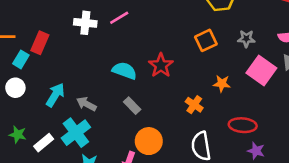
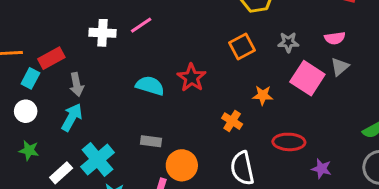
red rectangle: (40, 43) -> (51, 58), turned 40
gray arrow: (86, 104) -> (77, 84), moved, turned -126
gray rectangle: (132, 106) -> (151, 141), moved, turned -36
green star: (18, 134) -> (29, 150), moved
purple star: (256, 151) -> (321, 169), moved

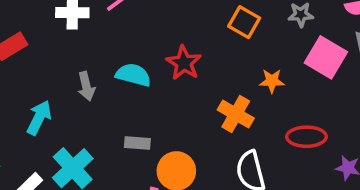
orange square: (242, 47) -> (244, 22), turned -30
gray arrow: (77, 84) -> (86, 86), moved
orange cross: (232, 121) -> (236, 114), size x1.4

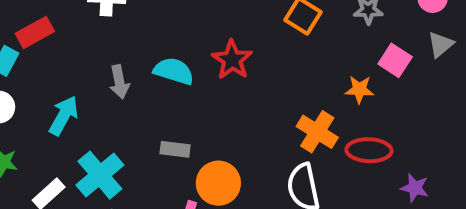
pink square: (326, 57) -> (395, 60), size x0.7
orange star: (272, 81) -> (359, 90), moved
orange cross: (236, 114) -> (317, 132), moved

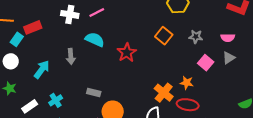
cyan semicircle: (174, 71) -> (95, 39), moved
orange star: (359, 90) -> (187, 83), moved
cyan cross: (100, 175) -> (56, 100), size x0.6

